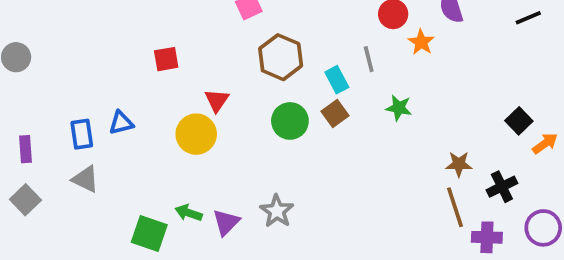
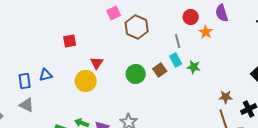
brown hexagon: (281, 57) -> (137, 27), moved
cyan rectangle: (337, 80) -> (176, 60), moved

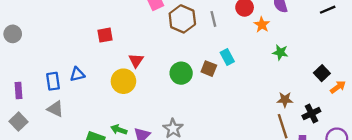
gray line: (178, 41) -> (213, 19), moved
green star: (194, 67) -> (280, 52), moved
brown square: (160, 70) -> (209, 69), turned -32

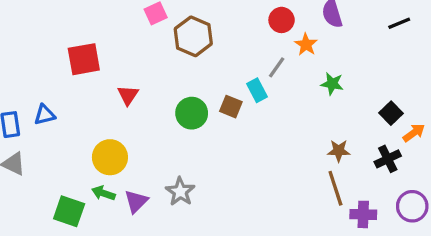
gray line: (213, 19) -> (277, 67), moved, turned 49
red square: (105, 35) -> (84, 59), size x1.5
yellow circle: (123, 81) -> (110, 157), moved
black cross: (311, 114) -> (388, 159), moved

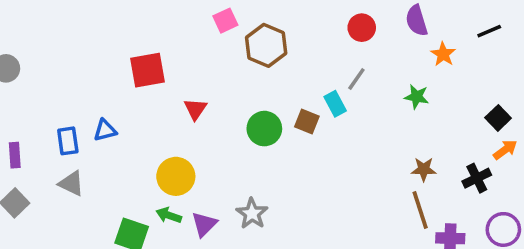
orange star: (306, 45) -> (443, 54), moved
black square: (391, 113) -> (498, 118), moved

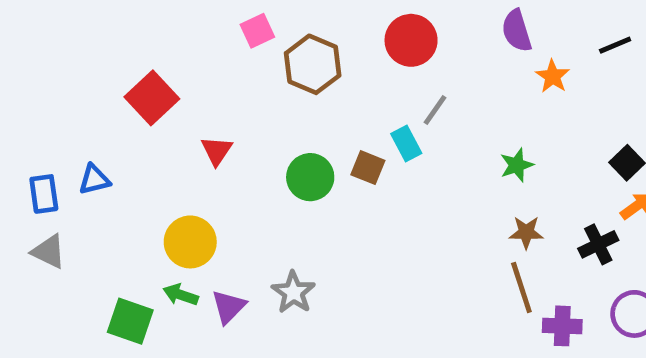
red circle: (362, 28) -> (411, 40), moved, size x1.4
red square: (148, 70) -> (152, 98), turned -33
green star: (417, 97) -> (517, 165), moved, turned -30

